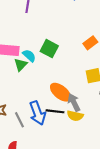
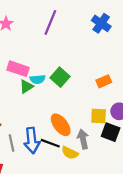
cyan semicircle: (29, 56) -> (38, 79), turned 120
gray arrow: (74, 102) -> (83, 139), moved

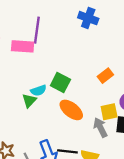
pink rectangle: (18, 69) -> (23, 46), moved
orange ellipse: (61, 125) -> (71, 110), moved
gray arrow: (83, 139) -> (100, 128), moved

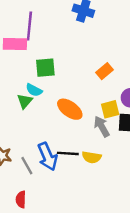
green square: (60, 82) -> (45, 68), moved, turned -30
cyan semicircle: (38, 90) -> (34, 90), turned 49

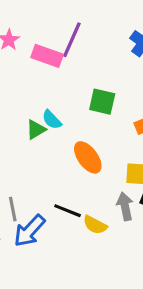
green square: (45, 68) -> (102, 102), moved
gray arrow: (102, 126) -> (125, 206), moved
blue arrow: (47, 156) -> (29, 231), moved, turned 48

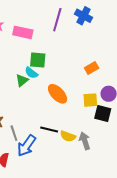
purple line: (72, 40) -> (57, 20), moved
green square: (102, 102) -> (38, 60), moved
gray arrow: (125, 206) -> (85, 141), moved

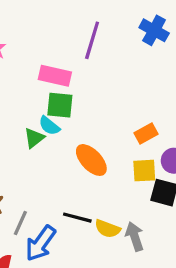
blue cross: (84, 16) -> (154, 30), moved
pink rectangle: (23, 32) -> (55, 76), moved
orange rectangle: (92, 68) -> (146, 133), moved
gray line: (14, 133) -> (20, 223), turned 42

